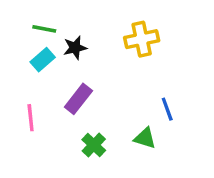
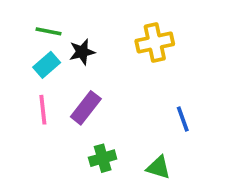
pink line: (31, 118) -> (43, 110), moved
green triangle: (145, 138) -> (159, 167), moved
green cross: (94, 145) -> (103, 158), turned 30

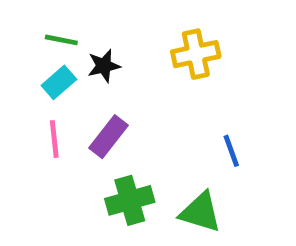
green cross: (103, 158) -> (130, 200), size x1.4
green triangle: (159, 167) -> (201, 212), size x1.4

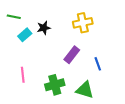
green line: (61, 40) -> (14, 17), moved
purple rectangle: (109, 137) -> (72, 55), moved
pink line: (54, 139) -> (23, 75), moved

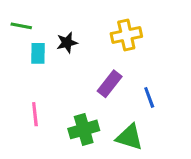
cyan rectangle: (25, 35) -> (38, 53), turned -48

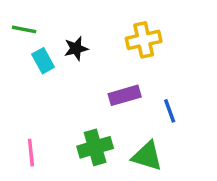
cyan rectangle: (38, 53) -> (43, 61), turned -30
purple rectangle: (110, 84) -> (125, 95), turned 36
pink line: (35, 114) -> (31, 153), moved

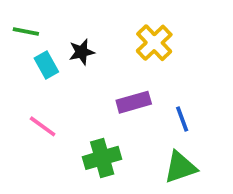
yellow cross: (144, 40) -> (154, 43), turned -32
pink line: (31, 153) -> (43, 126), moved, turned -48
green triangle: (147, 156) -> (180, 167), moved, turned -36

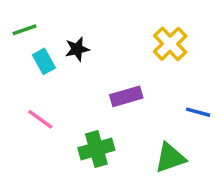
green line: (26, 32) -> (25, 30), turned -30
yellow cross: (154, 43) -> (170, 44), moved
blue line: (182, 119) -> (198, 112), moved, turned -55

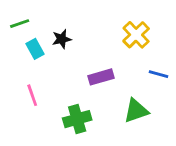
blue line: (198, 112) -> (159, 74), moved
pink line: (40, 119) -> (32, 95), turned 35
green triangle: (170, 158) -> (136, 111), moved

